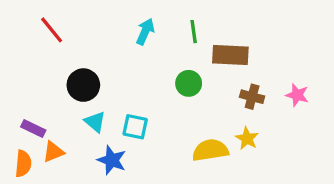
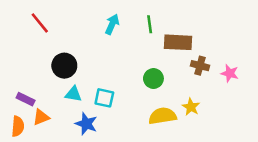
green circle: (189, 83) -> (153, 79), moved
brown cross: (252, 97) -> (200, 66), moved
cyan triangle: (95, 122) -> (73, 94), turned -30

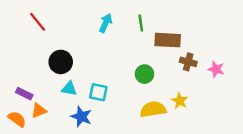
orange semicircle: (18, 126) -> (17, 119), turned -60

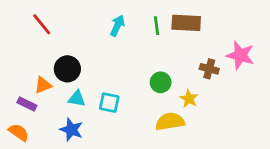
brown rectangle: (168, 40) -> (186, 23), moved
pink star: (216, 69) -> (240, 55), moved, size x1.5
yellow star: (180, 101) -> (189, 99), moved
orange triangle: (39, 111) -> (43, 85), moved
blue star: (81, 117) -> (71, 130), moved

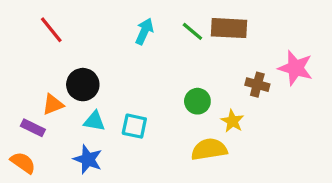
green line: (157, 26) -> (192, 31), turned -42

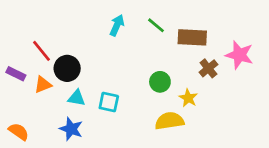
brown rectangle: (229, 28) -> (192, 37), moved
red line: (51, 30) -> (42, 51), moved
brown cross: (257, 85) -> (208, 68), turned 36
purple rectangle: (33, 128) -> (16, 74), moved

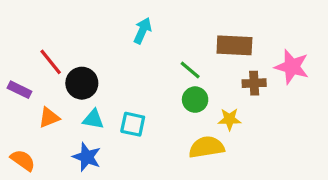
green line: (156, 25) -> (190, 70), moved
brown cross: (208, 68) -> (254, 83), turned 36
orange triangle: (43, 85) -> (49, 118), moved
yellow star: (188, 98) -> (230, 119), turned -30

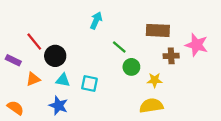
green line: (190, 70) -> (119, 47), moved
yellow semicircle: (207, 147) -> (151, 106), moved

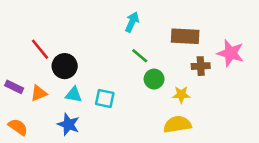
cyan arrow: (96, 21) -> (132, 22), moved
purple rectangle: (13, 60) -> (14, 87), moved

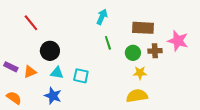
red line: (40, 49) -> (31, 23), moved
green line: (140, 56) -> (108, 43), turned 32
green circle: (154, 79) -> (133, 53), moved

